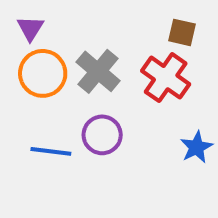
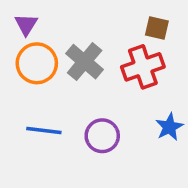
red cross: (166, 78) -> (143, 67), turned 36
purple circle: (102, 135) -> (102, 136), moved

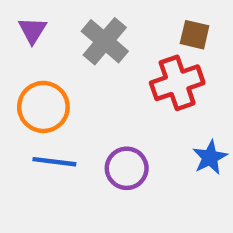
gray cross: (85, 62) -> (105, 41), moved
orange circle: (37, 63) -> (43, 107), moved

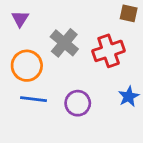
brown square: (195, 35) -> (129, 13), moved
gray cross: (105, 41) -> (64, 43), moved

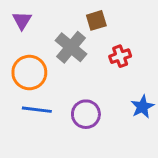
brown square: (129, 13) -> (96, 20), moved, turned -30
red cross: (109, 51) -> (120, 56), size x0.6

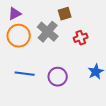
purple triangle: (22, 20) -> (15, 14), turned 32
orange circle: (29, 73) -> (19, 36), moved

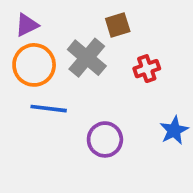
blue line: (25, 74) -> (49, 109), moved

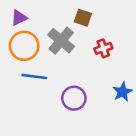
brown square: (118, 25) -> (83, 18), turned 36

